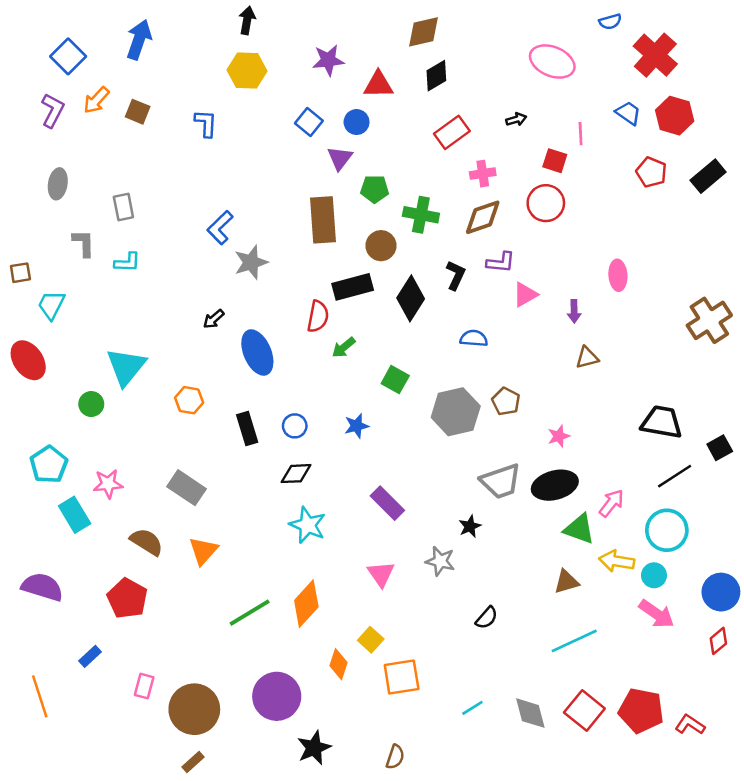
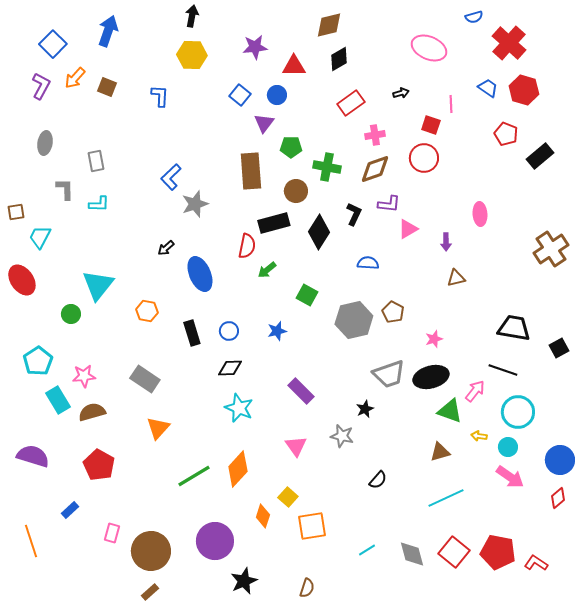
black rectangle: (708, 176) -> (540, 156), moved
black line: (675, 476) -> (503, 370), moved, turned 52
brown semicircle: (147, 542) -> (92, 412), moved, turned -48
yellow arrow: (617, 561) -> (479, 436), size x0.6

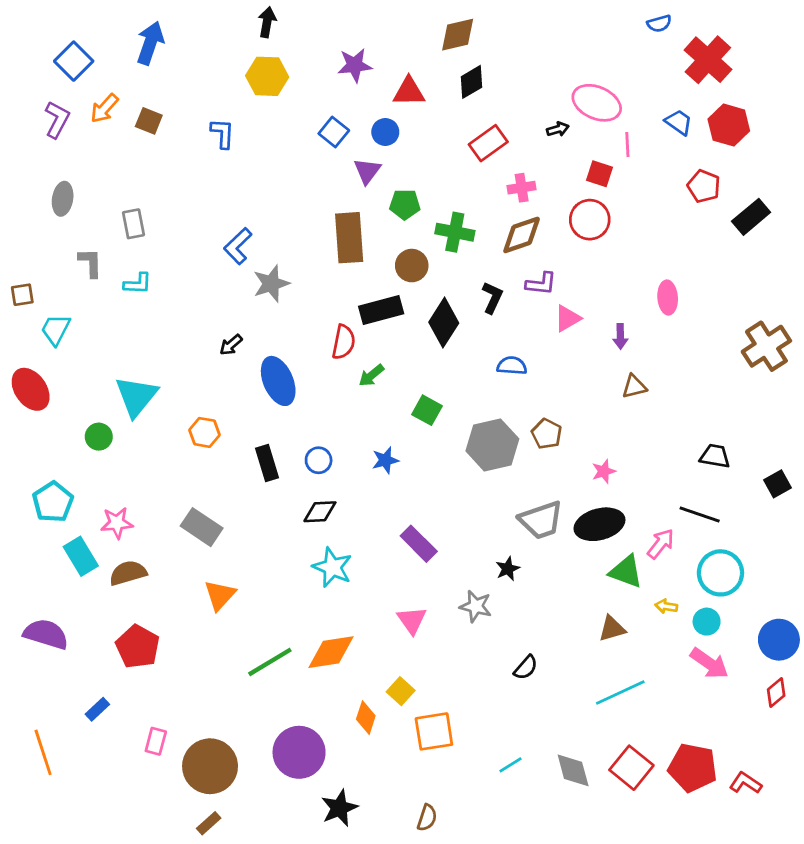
pink ellipse: (429, 48) -> (597, 103), moved
black trapezoid: (514, 328) -> (715, 456), size x0.7
orange diamond: (238, 469) -> (331, 652), turned 39

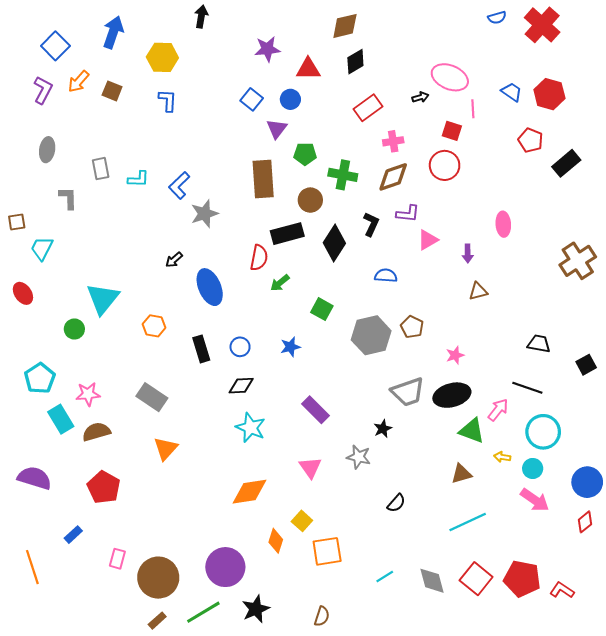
red cross: (708, 60) -> (542, 25), moved
yellow hexagon: (267, 76) -> (162, 57), moved
cyan L-shape: (138, 284) -> (138, 179), moved
red ellipse: (31, 389) -> (23, 293), size x0.7
green line: (270, 662) -> (203, 612), moved

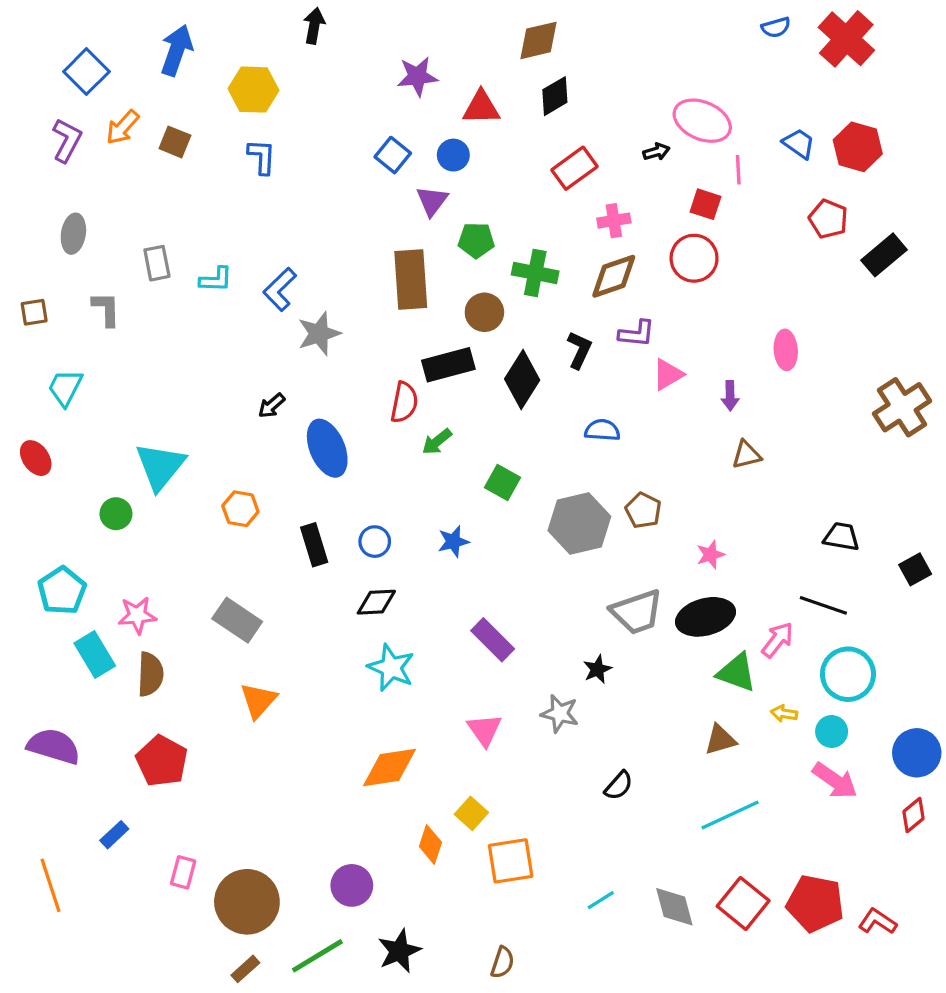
brown square: (17, 222) -> (34, 312), moved
brown semicircle: (96, 432) -> (150, 674), turned 108
purple circle: (225, 567) -> (352, 885), size x0.7

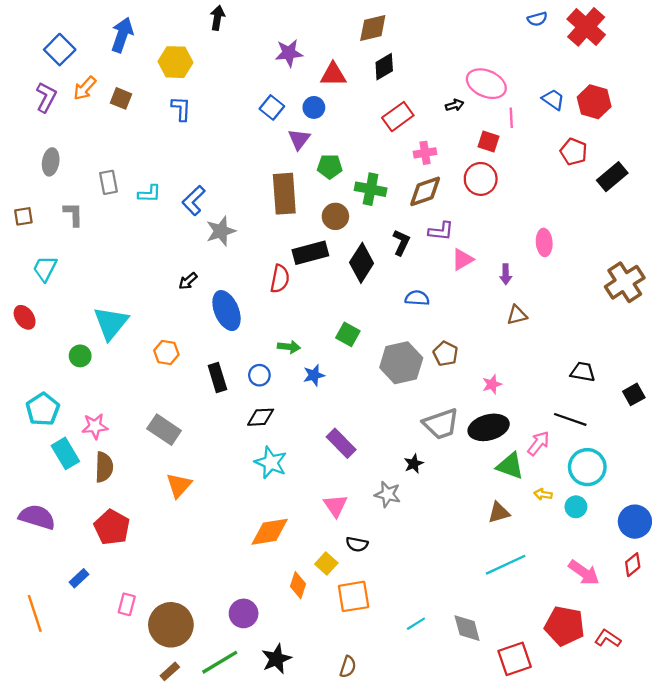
green arrow: (437, 442) -> (289, 347), moved, turned -135
pink arrow: (835, 781) -> (584, 573), moved
black semicircle: (619, 786) -> (357, 544), moved, turned 60
red square: (743, 903) -> (515, 659), moved, turned 32

